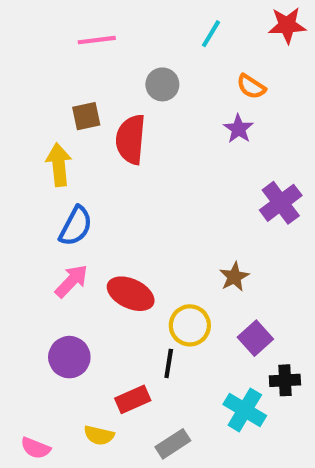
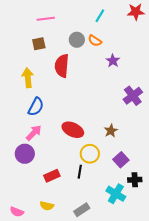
orange semicircle: (251, 87) -> (95, 41), moved
brown square: (86, 116) -> (39, 44), moved
red ellipse: (131, 294) -> (73, 130), moved
purple circle: (69, 357) -> (25, 154), moved
red rectangle: (133, 399) -> (52, 176), moved

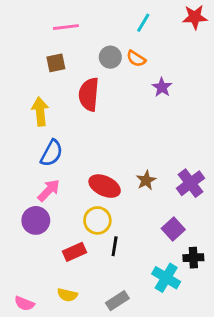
purple cross: (133, 96) -> (191, 183), moved
brown star: (111, 131) -> (146, 180), moved
yellow circle: (90, 154) -> (97, 220), moved

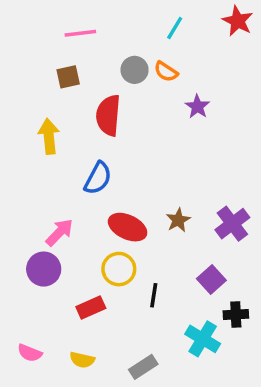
red star: (195, 17) -> (238, 21), turned 30
blue semicircle: (52, 153) -> (98, 178), moved
black line: (115, 246) -> (154, 295), moved
pink semicircle: (24, 304) -> (30, 353), moved

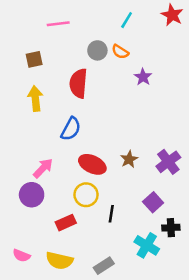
brown square: (68, 77) -> (34, 59), moved
yellow semicircle: (82, 360) -> (59, 261), size x1.5

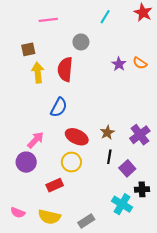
orange semicircle: (120, 52) -> (140, 63), moved
yellow arrow: (35, 99) -> (38, 73), moved
black line: (111, 214) -> (109, 157), moved

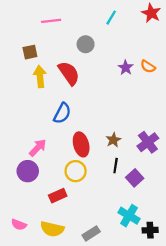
red semicircle: (65, 69) -> (69, 73), turned 140
red ellipse: (77, 137) -> (81, 144), turned 50
black cross: (142, 189) -> (150, 230), moved

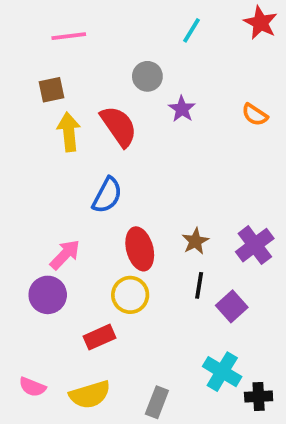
pink line: (51, 21) -> (69, 36), moved
purple star: (126, 68) -> (182, 109), moved
yellow semicircle: (52, 229) -> (90, 395), turned -30
gray rectangle: (91, 233) -> (157, 402), turned -36

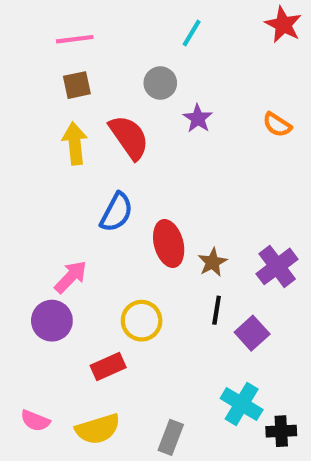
cyan line: (192, 30) -> (192, 33), moved
brown square: (52, 90) -> (77, 85), moved
red ellipse: (140, 249) -> (169, 244), moved

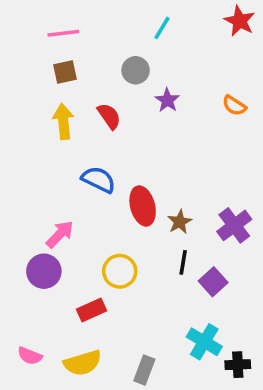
red semicircle: (129, 137) -> (109, 116), size x0.7
blue semicircle: (117, 212) -> (99, 180), turned -92

